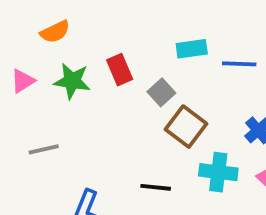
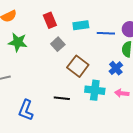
red rectangle: (120, 70) -> (50, 20), moved
gray square: (161, 92) -> (58, 44), moved

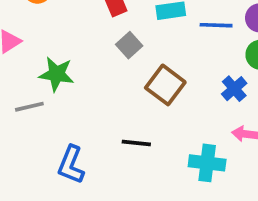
green star: (18, 42) -> (57, 74), moved
cyan cross: (95, 90) -> (207, 163), moved

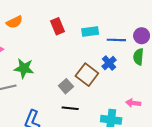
gray square: (129, 45) -> (66, 86), moved
blue cross: (234, 89) -> (109, 63), moved

